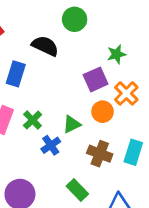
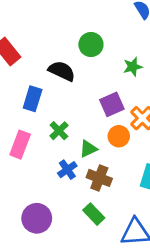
green star: (117, 54) -> (133, 67), moved
green cross: (33, 120) -> (59, 131), moved
brown cross: (100, 154) -> (99, 178), moved

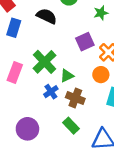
blue rectangle: (33, 99) -> (14, 28), moved
green cross: (59, 131) -> (44, 62), size x1.6
orange circle: (119, 136) -> (101, 75), moved

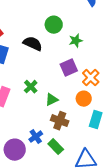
green star: (101, 13) -> (76, 41), moved
green cross: (44, 62) -> (31, 87), size x0.6
blue cross: (51, 92) -> (36, 137), moved

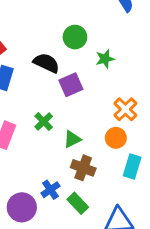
purple square: (69, 68) -> (71, 85), moved

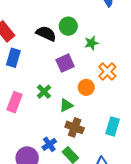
black semicircle: (46, 63) -> (46, 34), moved
orange cross: (125, 109) -> (107, 72), moved
orange circle: (116, 138) -> (86, 87), moved

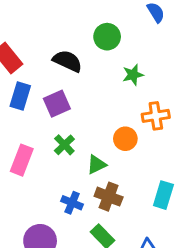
green circle: (68, 26) -> (107, 37), moved
purple square: (65, 63) -> (57, 104), moved
orange cross: (107, 72) -> (156, 116), turned 36
blue cross: (49, 144) -> (72, 203), moved, turned -32

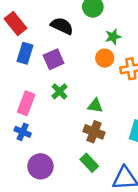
orange circle: (125, 139) -> (105, 58), moved
green triangle: (96, 165) -> (95, 106), moved, turned 35
blue cross: (72, 203) -> (23, 132), moved

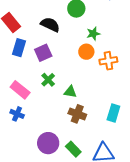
pink rectangle: (26, 103) -> (20, 90), turned -72
green triangle: (95, 106) -> (70, 92), moved
green rectangle: (89, 163) -> (73, 149), moved
purple circle: (40, 166) -> (48, 143), moved

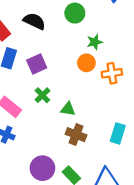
black semicircle: (50, 25) -> (34, 21), moved

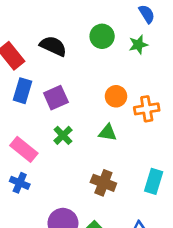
green star: (95, 42) -> (138, 45), moved
green triangle: (68, 109) -> (108, 133), moved

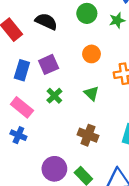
blue rectangle: (22, 91) -> (22, 70), moved
orange circle: (116, 96) -> (91, 54), moved
green triangle: (108, 133) -> (91, 93), turned 35

